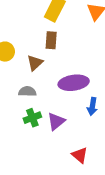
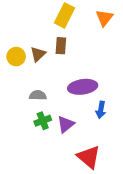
brown triangle: (35, 63) -> (38, 54), moved
red triangle: (80, 155) -> (89, 157), size x1.5

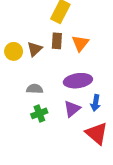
orange triangle: (104, 18) -> (80, 43), moved
purple triangle: (66, 124) -> (72, 109), moved
red triangle: (89, 157) -> (97, 133), moved

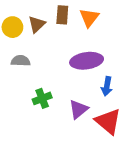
gray semicircle: (35, 89) -> (21, 61), moved
purple triangle: (72, 109) -> (78, 109), moved

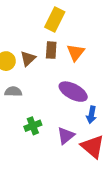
purple ellipse: (87, 61) -> (73, 92), turned 36

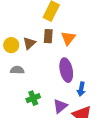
purple ellipse: (73, 92) -> (66, 70), turned 50

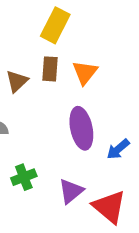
blue arrow: (81, 89) -> (118, 149), moved, turned 40

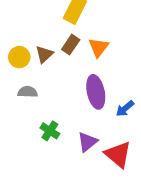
brown rectangle: (50, 69) -> (71, 45), turned 30
green cross: (24, 177) -> (50, 131), turned -36

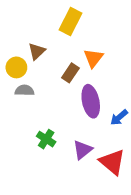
brown rectangle: (71, 45) -> (70, 73), moved
brown triangle: (44, 54) -> (37, 51), moved
gray semicircle: (28, 92) -> (25, 90), moved

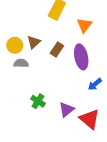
brown triangle: (37, 51) -> (34, 42), moved
orange triangle: (93, 58) -> (84, 25), moved
purple ellipse: (91, 101) -> (81, 57), moved

